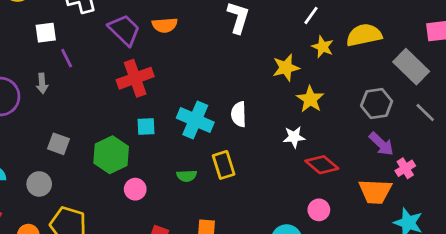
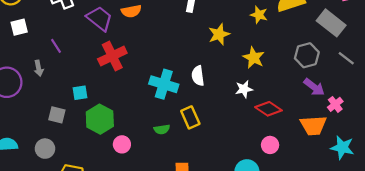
white square: (46, 33) -> (19, 27), moved
yellow star: (286, 68) -> (219, 34), moved
cyan square: (146, 127) -> (80, 93), moved

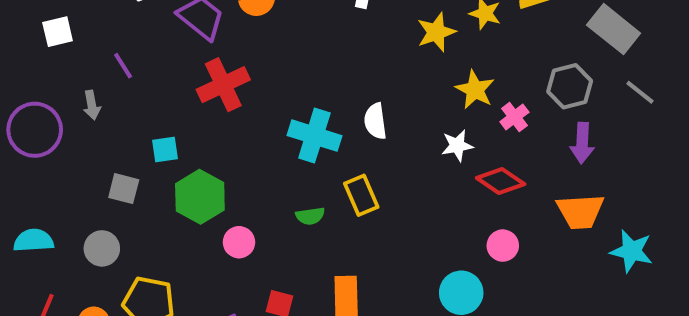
yellow star: (219, 34) -> (436, 32), moved
purple arrow: (314, 87) -> (582, 143), turned 55
pink cross: (335, 104) -> (514, 117), moved

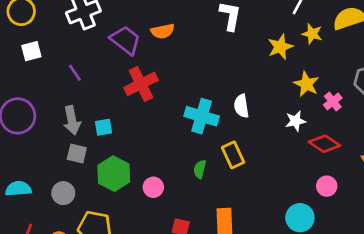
gray arrow: (92, 105) -> (72, 120), moved, size x1.5
green hexagon: (200, 197) -> (114, 174), moved
green semicircle: (310, 216) -> (200, 169), turned 114

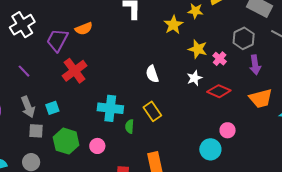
purple trapezoid: (125, 40) -> (57, 40), turned -90
cyan cross: (202, 116) -> (110, 108), moved
pink circle: (327, 186) -> (228, 130), moved

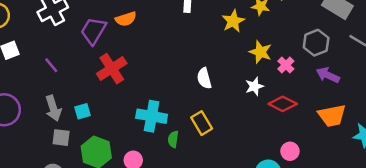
purple arrow: (255, 65) -> (328, 75), turned 120

